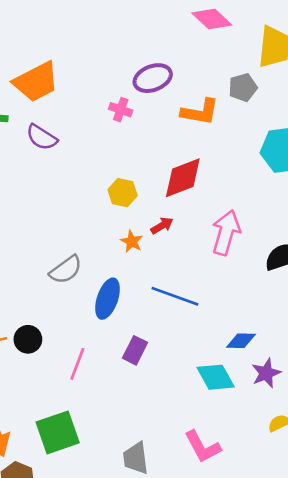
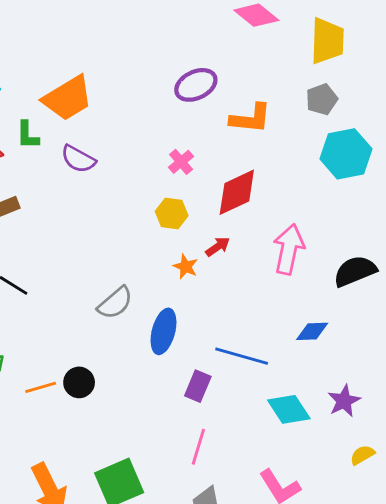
gray pentagon: (243, 87) -> (322, 99), moved
pink cross: (121, 110) -> (181, 162), moved, turned 35
blue line: (175, 296) -> (242, 356), moved
blue diamond: (241, 341) -> (312, 331), moved
pink line: (77, 364) -> (198, 447), moved

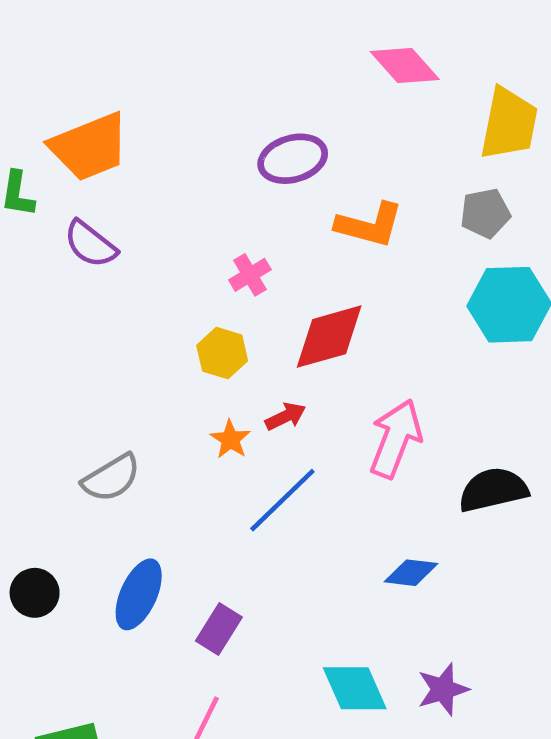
blue ellipse: (163, 331) -> (139, 594), moved
blue line: (242, 356) -> (282, 500), moved, turned -69

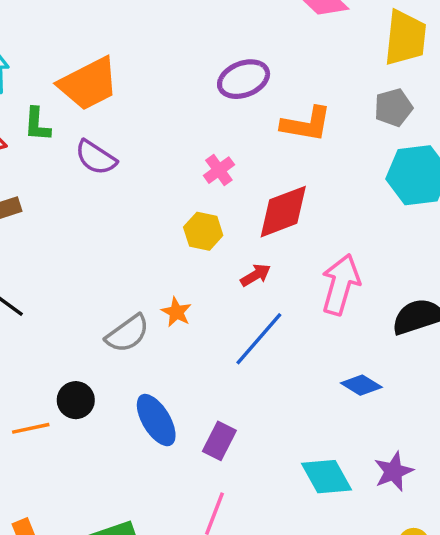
orange star: (230, 439) -> (176, 312), moved
blue diamond: (411, 573) -> (361, 385), turned 30
black circle: (35, 593) -> (76, 400), moved
blue ellipse: (139, 594) -> (156, 420), turned -50

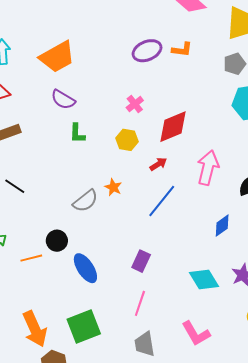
green L-shape: (37, 124) -> (77, 133), moved
orange L-shape: (306, 124) -> (182, 50), moved, size x0.7
blue diamond: (361, 385) -> (222, 226), turned -65
blue ellipse: (156, 420) -> (85, 268), moved

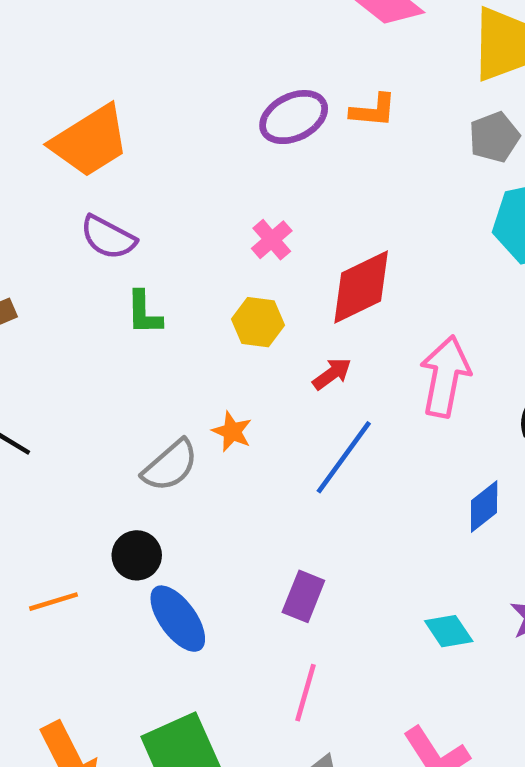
black circle: (57, 241) -> (137, 555), moved
cyan diamond: (204, 279) -> (449, 631), size x0.7

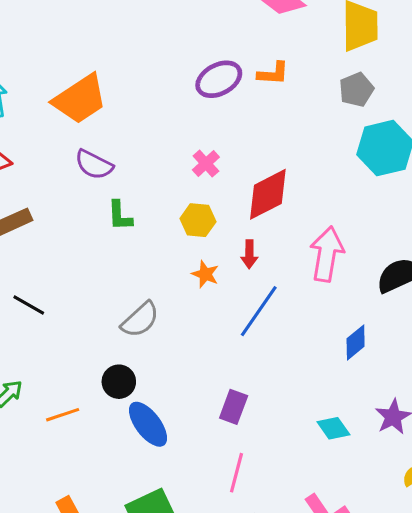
red arrow: (332, 374) -> (249, 254), turned 128
orange star: (232, 432) -> (205, 274), moved

